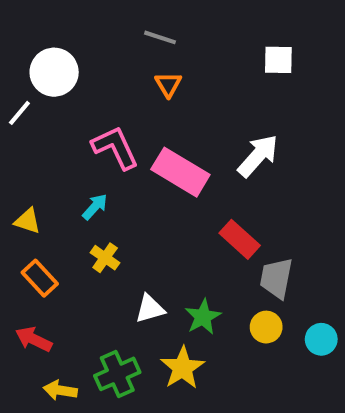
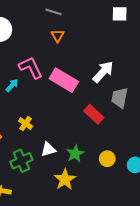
white square: (278, 60) -> (120, 14), moved
cyan arrow: (95, 207) -> (12, 85), moved
gray trapezoid: (276, 278) -> (120, 98), moved
green cross: (117, 374) -> (21, 161), moved

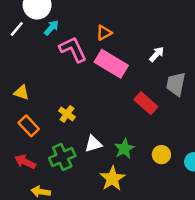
orange triangle: (58, 36) -> (104, 33), moved, turned 32
white arrow: (103, 72) -> (157, 54), size x0.6
cyan arrow: (12, 85) -> (51, 28), moved

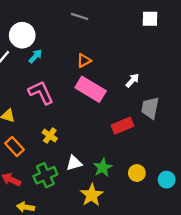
pink L-shape: (73, 49) -> (41, 93), moved
red rectangle: (146, 103) -> (123, 126), turned -65

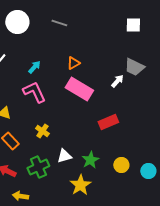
gray line: (80, 16) -> (59, 23), moved
white circle: (22, 35) -> (17, 22), moved
cyan arrow: (35, 56) -> (34, 67), moved
gray trapezoid: (150, 108) -> (134, 67), moved, turned -75

